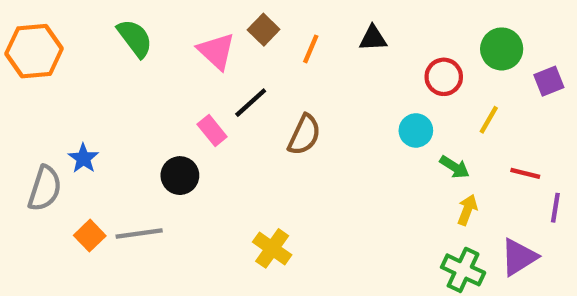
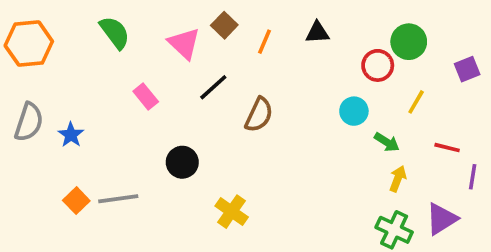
green circle: (502, 49) -> (409, 42), moved
pink rectangle: (212, 130) -> (146, 96), moved
black circle: (180, 176) -> (182, 162), moved
gray semicircle: (45, 188) -> (29, 122), moved

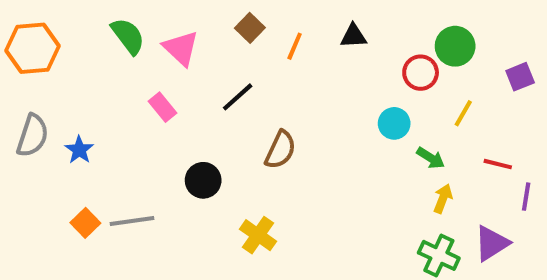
pink triangle: (184, 44) -> (181, 48), moved
brown semicircle: (259, 115) -> (280, 150), moved

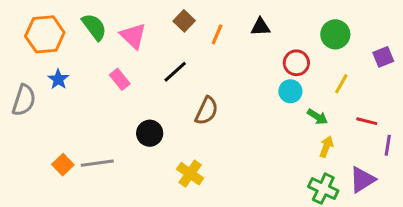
orange hexagon: (32, 48) -> (45, 34), moved
red circle: (421, 73) -> (296, 63), moved
blue star: (79, 150) -> (58, 79), moved

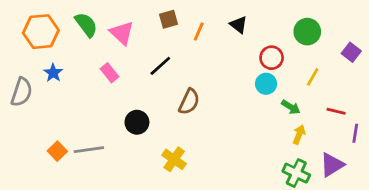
brown square: (184, 21) -> (169, 19), turned 30
black triangle: (260, 27) -> (239, 25), turned 42
purple square: (383, 57) -> (351, 52), turned -30

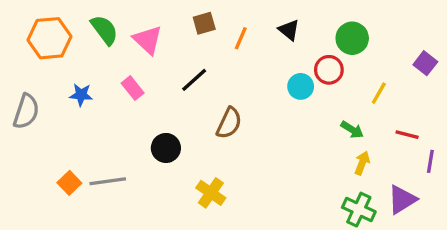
green circle: (307, 32) -> (352, 38), moved
blue star: (53, 73) -> (81, 95), moved, turned -30
cyan circle: (266, 84) -> (301, 86), moved

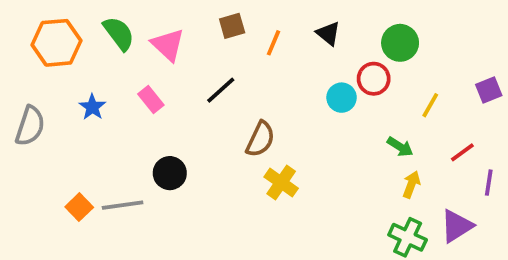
purple square: (425, 63) -> (489, 90), moved, turned 30
blue star: (81, 95) -> (92, 107), turned 30
red line: (407, 135) -> (462, 152), turned -50
black circle: (166, 148) -> (170, 173), moved
yellow cross: (211, 193) -> (281, 183), moved

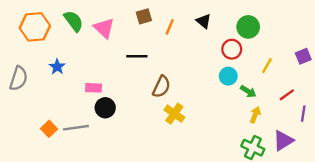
black line: (221, 90) -> (137, 56), turned 42
cyan circle: (342, 98) -> (228, 76), moved
pink rectangle: (151, 99) -> (93, 88), moved, turned -49

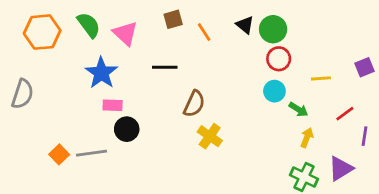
orange line: (170, 27) -> (204, 32), turned -56
green circle: (248, 27) -> (273, 29), moved
yellow line: (267, 66) -> (321, 78), turned 56
blue star: (57, 67) -> (101, 73), moved, size x1.6

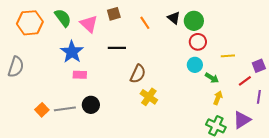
brown square: (173, 19) -> (114, 14), moved
purple square: (365, 67) -> (259, 66), moved
black circle: (127, 129) -> (91, 105), moved

